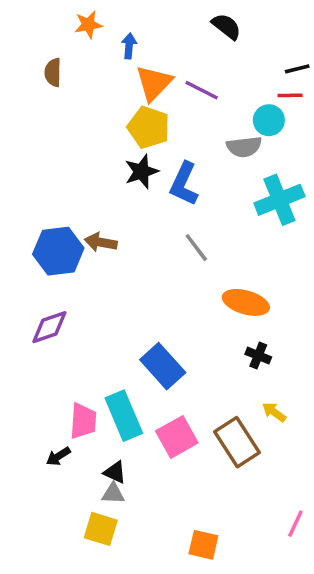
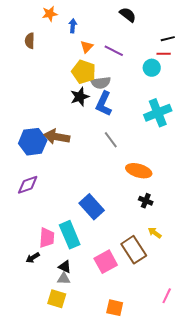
orange triangle: (154, 83) -> (87, 47), size x0.6
gray semicircle: (244, 147) -> (101, 83), moved
brown arrow: (101, 242) -> (57, 137), size x1.4
pink square: (177, 437) -> (106, 262), moved

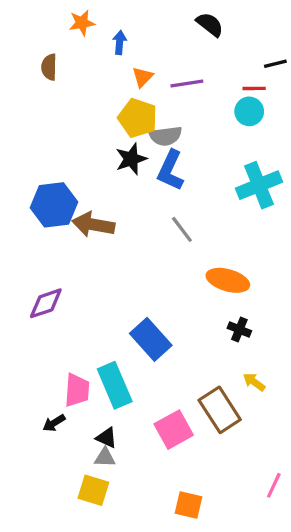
purple line: (114, 51) -> (187, 83), turned -36
red line: (164, 54) -> (254, 88), moved
blue hexagon: (33, 142) -> (54, 205), moved

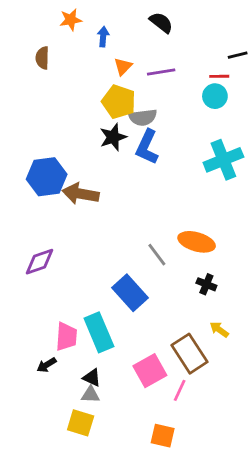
black semicircle: (210, 24) -> (161, 23), moved
gray line: (182, 229) -> (157, 255), moved
pink line: (274, 485) -> (180, 390), moved

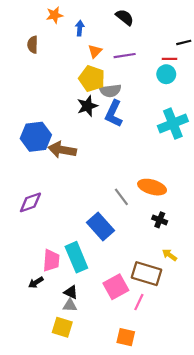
brown rectangle: (189, 354) -> (147, 274), turned -40

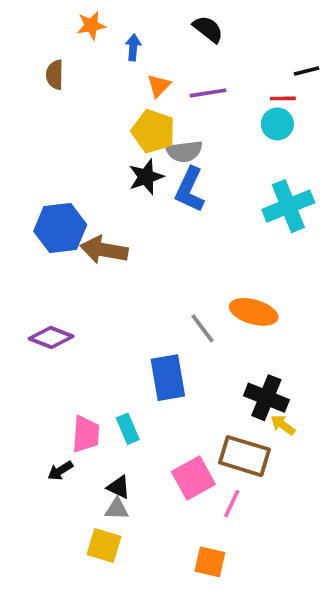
purple diamond: (30, 202) -> (51, 337), turned 40
black cross: (160, 220) -> (266, 398), moved, size x1.6
blue rectangle: (101, 226) -> (168, 378), turned 32
cyan rectangle: (76, 257) -> (128, 429), size x0.6

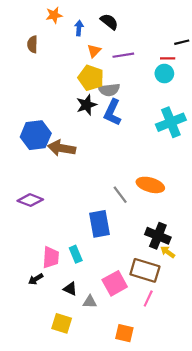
black semicircle: (208, 29) -> (109, 22), moved
pink line: (232, 504) -> (148, 299), moved
gray triangle: (117, 509) -> (90, 302), moved

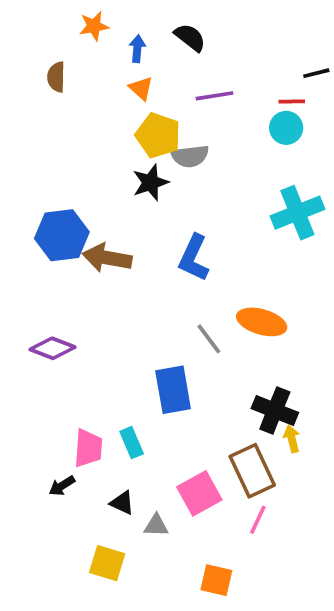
orange triangle: (94, 51) -> (141, 88), moved, turned -32
blue L-shape: (112, 112) -> (194, 258), moved
yellow arrow: (168, 252) -> (292, 439), turned 40
brown rectangle: (145, 270) -> (252, 471), turned 48

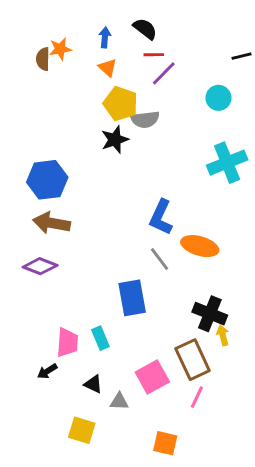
orange star: (94, 26) -> (60, 49), moved
purple line: (215, 96) -> (164, 73), turned -36
red line: (292, 101) -> (154, 55), moved
brown arrow: (107, 258) -> (52, 223), moved
blue L-shape: (194, 258) -> (161, 217), moved

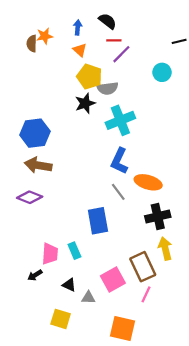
cyan cross: (227, 163) -> (120, 120), moved
black cross: (210, 314) -> (158, 216), moved, turned -35
yellow arrow: (223, 335) -> (165, 249), size x1.5
orange square: (165, 443) -> (122, 329), size x1.4

